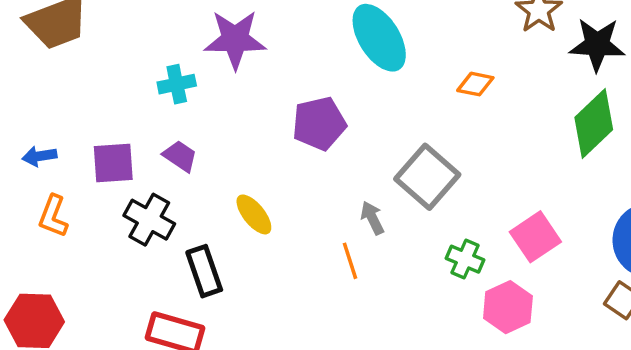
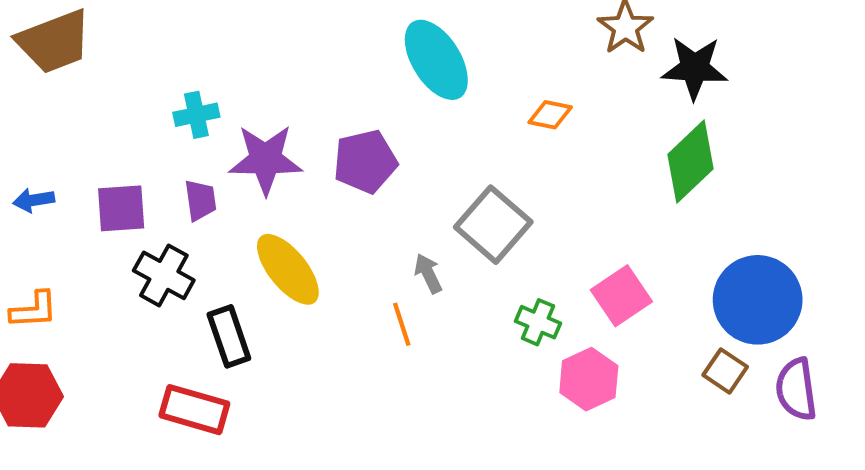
purple star: (235, 39) -> (266, 159), moved
purple trapezoid: (180, 156) -> (200, 200), turned 48
yellow ellipse: (254, 214) -> (288, 269), size x1.5
orange L-shape: (53, 216) -> (34, 310), moved, turned -114

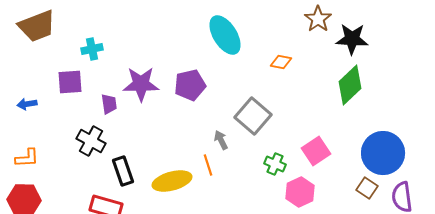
cyan cross: (196, 115) -> (92, 49), moved
purple square: (121, 208) -> (70, 82), moved
yellow ellipse: (288, 269) -> (172, 181), moved, turned -66

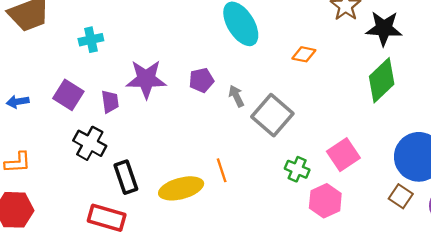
purple square: (70, 82) -> (68, 95), moved, turned 36
purple pentagon: (190, 85) -> (201, 80), size x0.7
gray arrow: (221, 140) -> (236, 96), moved

